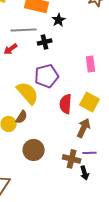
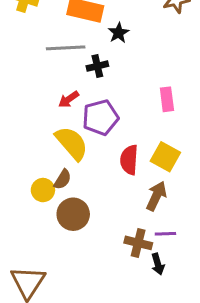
red arrow: (11, 49) -> (69, 99), moved
brown circle: (34, 150) -> (73, 214), moved

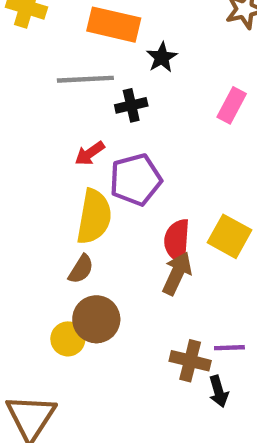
pink rectangle: (167, 99) -> (232, 105), moved, turned 35
yellow semicircle: (72, 143) -> (94, 217), turned 51
yellow circle: (43, 190) -> (68, 339), moved
brown arrow: (156, 196) -> (177, 273), moved

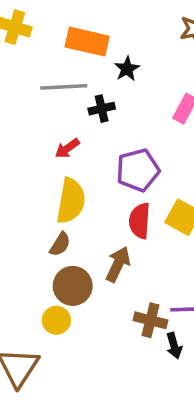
purple pentagon: (136, 180) -> (138, 170), moved
brown arrow: (177, 273) -> (118, 264), moved
yellow circle: (68, 339) -> (56, 320), moved

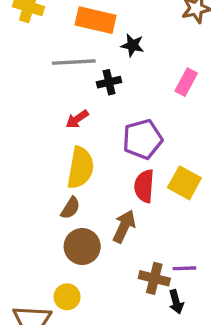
black star: (127, 69) -> (132, 45), turned -30
yellow circle: (56, 320) -> (67, 297), moved

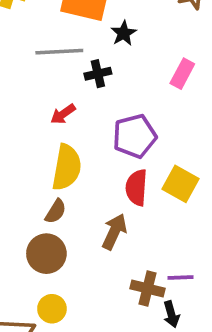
black star: (132, 45) -> (124, 33), turned 30
brown circle: (82, 247) -> (46, 254), moved

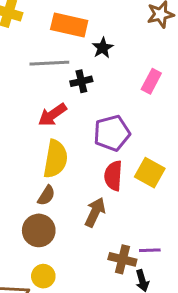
red arrow: (63, 114) -> (52, 115), size x1.4

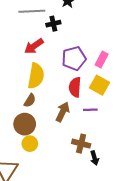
pink rectangle: (151, 81) -> (102, 59), moved
purple line: (150, 250) -> (90, 110), moved
yellow circle: (43, 276) -> (30, 144), moved

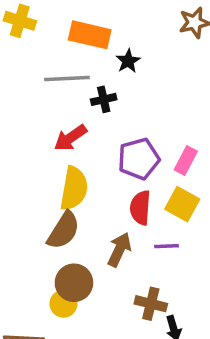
brown semicircle: (30, 101) -> (63, 230), size x1.6
brown circle: (25, 124) -> (74, 283), moved

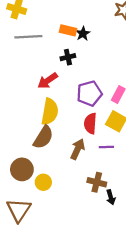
orange rectangle: (90, 35) -> (68, 30), moved, size x0.7
gray line: (67, 78) -> (28, 37), moved
brown circle: (74, 283) -> (22, 169), moved

